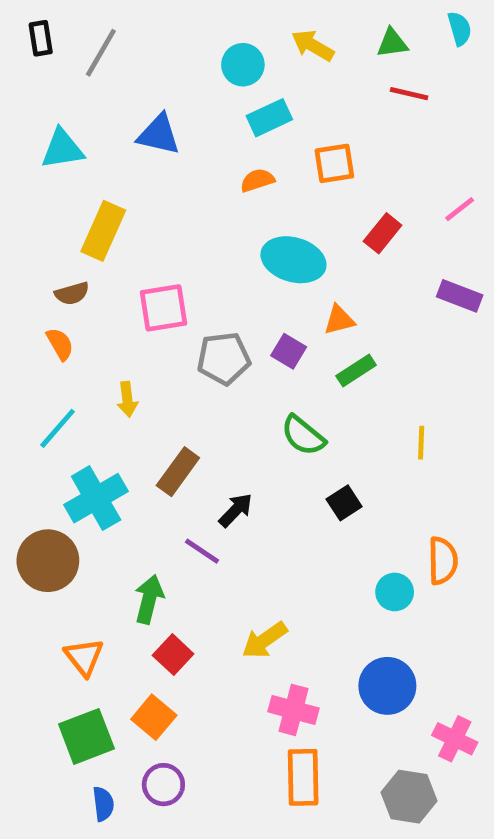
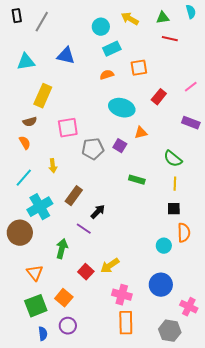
green rectangle: (356, 370) -> (137, 180), moved, turned 49
green semicircle: (303, 435) -> (173, 159), moved
black square: (344, 503) -> (174, 209), moved, turned 32
red square: (173, 655) -> (86, 272), moved

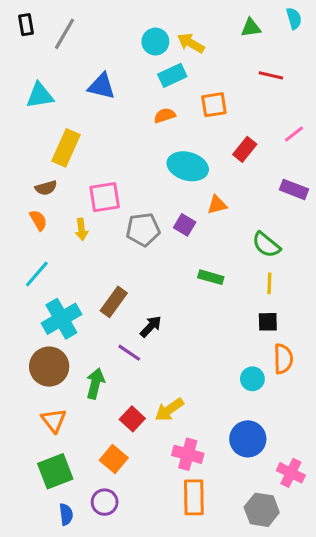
yellow arrow: (130, 19) -> (191, 43), moved
red line: (170, 39) -> (271, 75), moved
yellow arrow: (53, 166) -> (81, 229), moved
brown circle: (20, 233) -> (49, 367), moved
orange square: (64, 298) -> (114, 459), moved

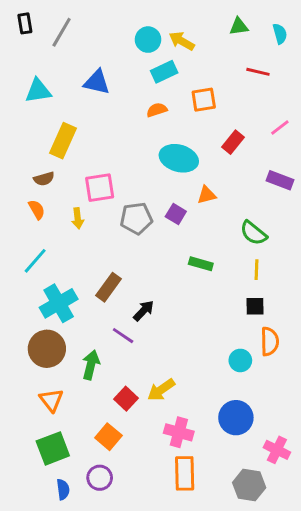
cyan semicircle: (294, 18) -> (280, 34), moved

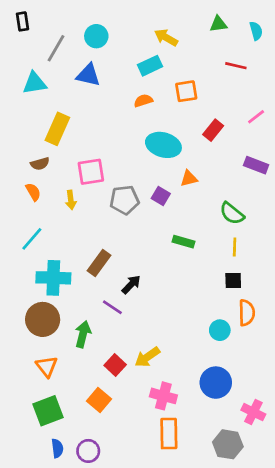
gray line: (62, 32) -> (56, 48), moved
cyan circle: (148, 40) -> (96, 36), moved
cyan cross: (59, 303) -> (53, 278), turned 32
purple circle: (100, 478) -> (88, 451), moved

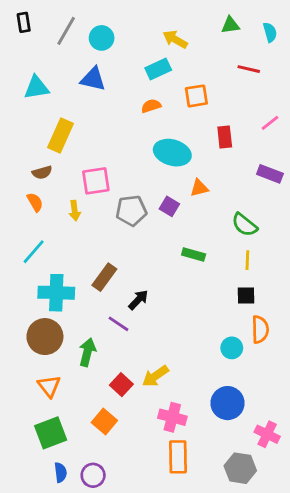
gray line: (56, 48) -> (66, 31), moved
red rectangle: (213, 130) -> (225, 137), turned -45

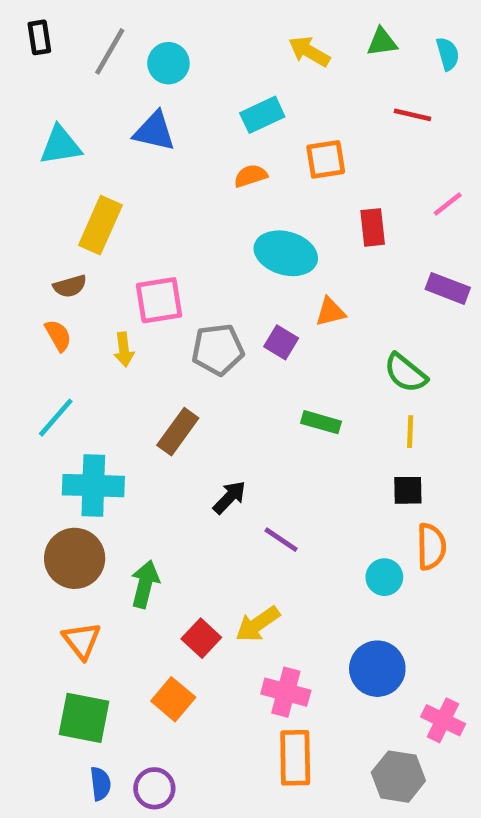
yellow arrow: (175, 39) -> (309, 51), moved
brown rectangle: (104, 277) -> (178, 432), moved
purple line: (119, 324) -> (281, 540), moved
green square: (51, 433) -> (84, 718), turned 32

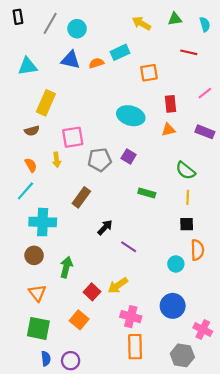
orange semicircle: (251, 176) -> (96, 63), moved
orange triangle: (330, 312) -> (168, 130), moved
orange semicircle: (58, 335) -> (31, 165), moved
brown circle: (75, 558) -> (34, 255), size x0.7

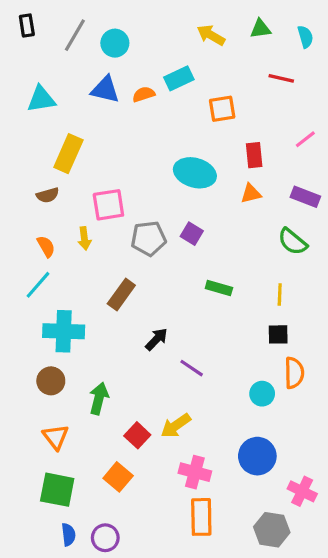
green semicircle: (186, 170) -> (293, 242), moved

